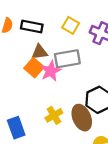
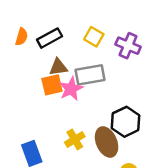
black rectangle: (32, 27) -> (49, 38), turned -40
orange square: (34, 68) -> (52, 85), turned 36

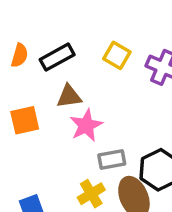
gray rectangle: (90, 75) -> (112, 160), moved, size x0.7
orange square: (52, 85) -> (25, 120), moved

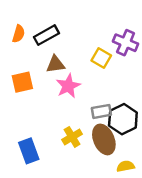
yellow square: (117, 55) -> (101, 58), moved
gray rectangle: (112, 160) -> (101, 111), moved

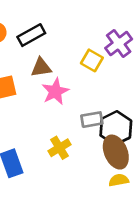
purple cross: (126, 43) -> (119, 44), turned 30
brown ellipse: (104, 139) -> (116, 152), moved

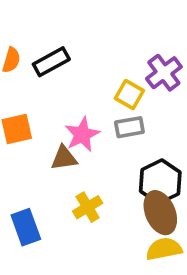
brown triangle: (41, 67) -> (64, 158), moved
gray rectangle: (92, 120) -> (129, 127), moved
yellow semicircle: (119, 180) -> (164, 249), size x1.4

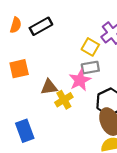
pink star: (82, 134) -> (80, 80), moved
yellow cross: (88, 207) -> (64, 100), moved

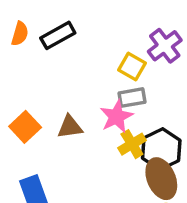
orange square: (19, 69) -> (25, 127), moved, turned -30
yellow cross: (64, 100) -> (132, 144), moved

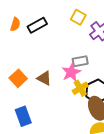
yellow square: (132, 66) -> (78, 17), moved
brown triangle: (70, 127) -> (44, 78), turned 35

